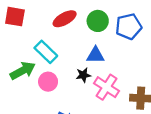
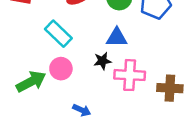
green arrow: (23, 71) -> (31, 82), moved
pink cross: (107, 87) -> (130, 75), turned -30

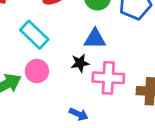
blue arrow: (82, 110) -> (79, 114), moved

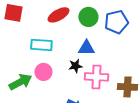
cyan rectangle: (34, 35) -> (41, 45), turned -40

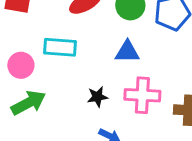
black star: (75, 66) -> (97, 97), moved
pink circle: (43, 72) -> (21, 65), moved

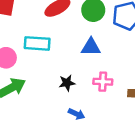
pink cross: (142, 95) -> (103, 82), size x0.7

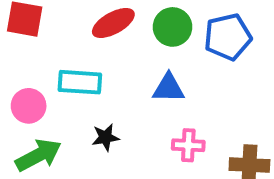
black star: (67, 83) -> (105, 137), moved

